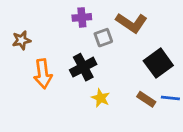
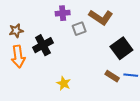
black cross: (83, 67) -> (43, 45), moved
orange arrow: (43, 74) -> (18, 57), moved
yellow star: (101, 98) -> (64, 83), moved

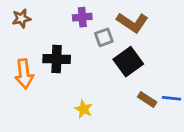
brown star: (16, 31) -> (21, 18), moved
black cross: (43, 45) -> (57, 59), turned 30
black square: (121, 48) -> (128, 62), moved

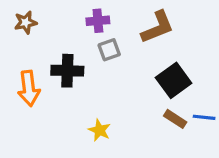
brown L-shape: (132, 22) -> (157, 27), turned -56
gray square: (104, 37) -> (109, 50), moved
black square: (128, 62) -> (174, 80), moved

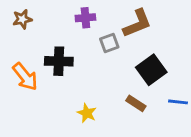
gray square: (109, 50) -> (109, 43), moved
orange arrow: (29, 88) -> (25, 77), turned -32
brown rectangle: (175, 119) -> (136, 103), moved

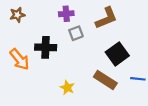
gray square: (109, 43) -> (76, 33), moved
brown rectangle: (136, 103) -> (105, 80), size x1.5

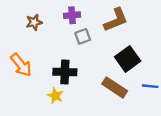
brown star: (17, 15) -> (34, 22), moved
black cross: (46, 47) -> (65, 72), moved
yellow star: (67, 88) -> (55, 96), moved

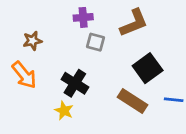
brown star: (34, 22) -> (32, 41), moved
gray square: (83, 36) -> (95, 42), turned 35
black cross: (65, 72) -> (75, 83), turned 30

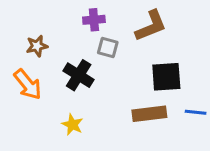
black square: (148, 68) -> (166, 77), turned 32
black cross: (75, 83) -> (79, 75), moved
brown rectangle: (132, 101) -> (149, 114), turned -40

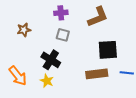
gray square: (108, 47) -> (63, 35), moved
black cross: (79, 75) -> (51, 60), moved
orange arrow: (28, 84) -> (18, 76), moved

